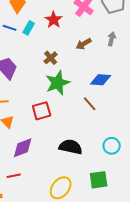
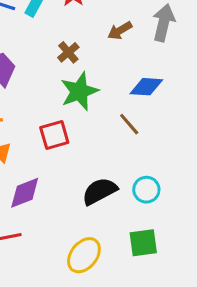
gray arrow: (112, 39) -> (164, 23), size x1.6
cyan circle: (112, 146) -> (146, 190), moved
black semicircle: (71, 147) -> (100, 191), turned -40

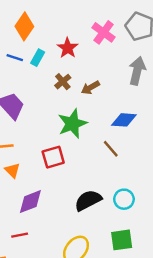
brown arrow: (120, 31) -> (90, 88), moved
brown cross: (68, 52) -> (63, 82), moved

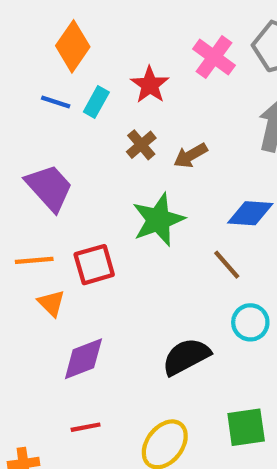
red square: (53, 157) -> (94, 265), moved
cyan circle: (124, 199) -> (250, 322), moved
red line: (20, 235) -> (86, 427), moved

